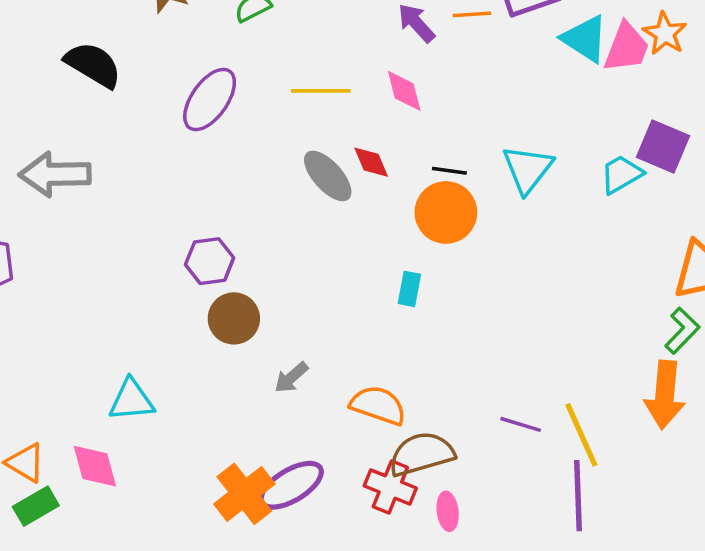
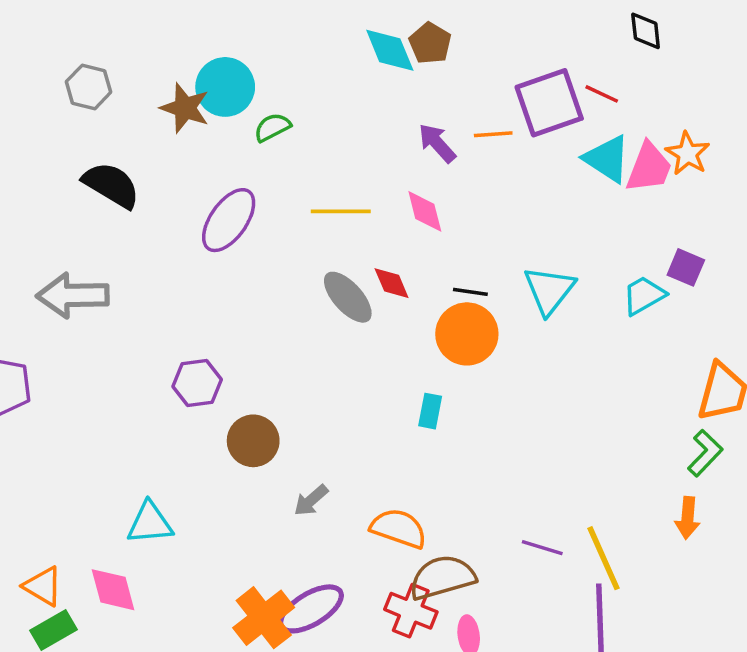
purple square: (663, 146) -> (686, 267), size x0.7
purple hexagon: (210, 261) -> (197, 383), moved
orange arrow: (665, 395) -> (688, 518), size x0.6

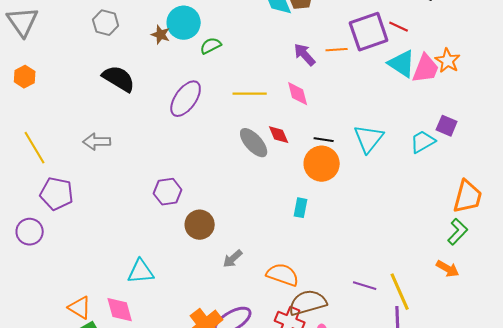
brown star: (185, 108) -> (161, 35), size x0.7
gray arrow: (73, 295) -> (97, 142), size x0.7
orange arrow: (688, 518) -> (448, 269), turned -65

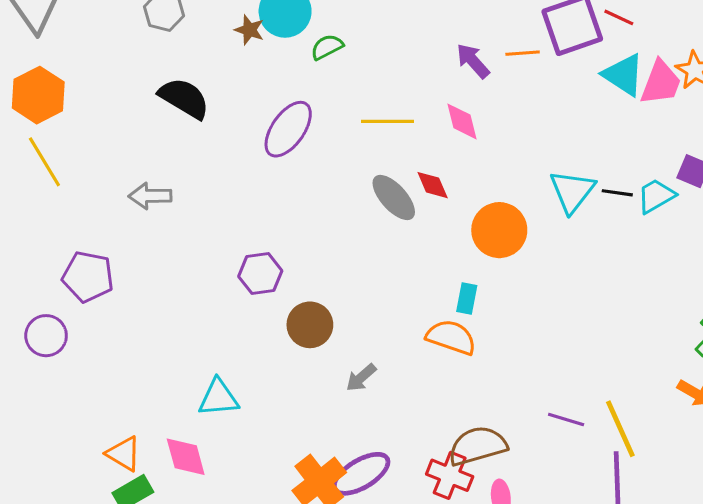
orange hexagon: (25, 77) -> (38, 95), size x1.6
black line: (324, 140) -> (617, 193), moved
yellow line: (35, 148) -> (44, 162), moved
orange semicircle: (283, 275) -> (451, 337), moved

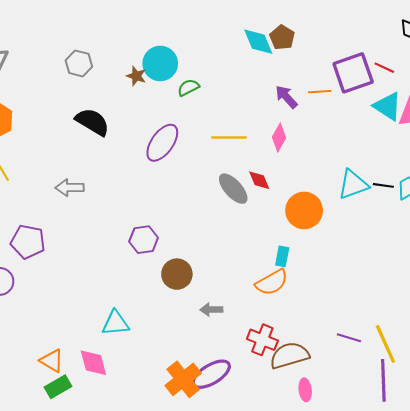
pink diamond: (462, 121) -> (279, 138), turned 44
cyan triangle: (572, 191) -> (353, 184), turned 32
orange semicircle: (451, 337) -> (272, 282), turned 132
gray arrow: (361, 378) -> (211, 310), turned 40
red cross: (450, 475) -> (262, 340), moved

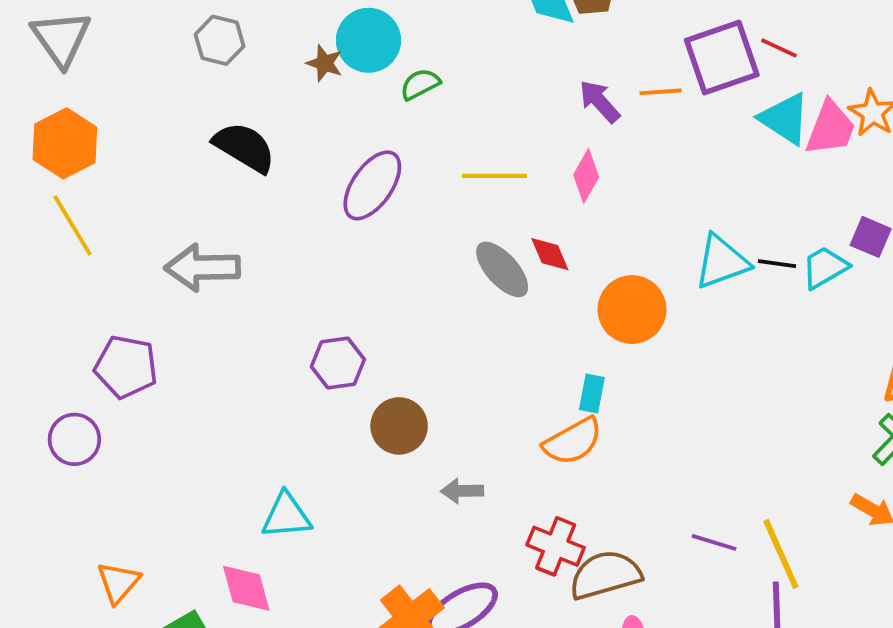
gray arrow: (70, 188) -> (202, 268), size x1.4
orange triangle: (52, 361) -> (118, 583), moved, turned 40

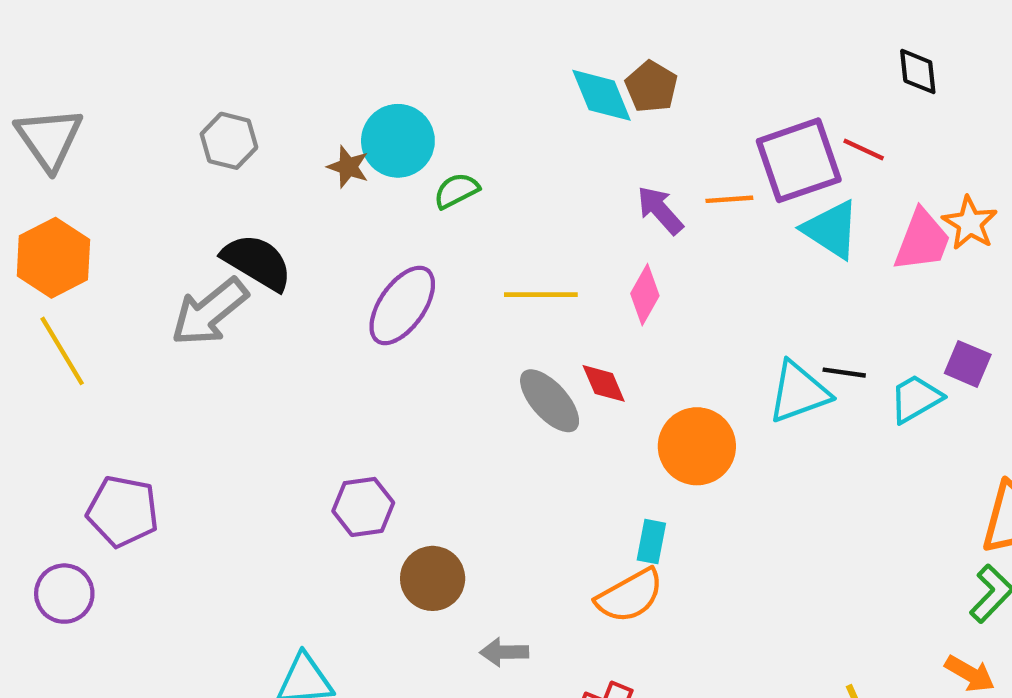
cyan triangle: (785, 119) -> (831, 230), moved
black line: (777, 264) -> (844, 373), moved
gray arrow: (202, 268) -> (209, 312), moved, turned -38

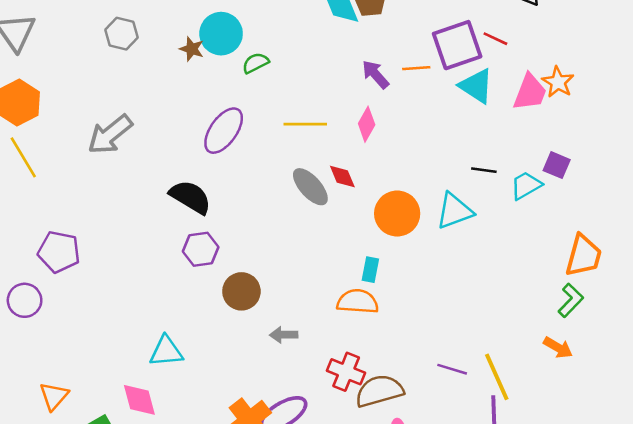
black semicircle: (257, 262) -> (190, 197), moved
cyan triangle: (799, 392) -> (455, 211), moved
orange semicircle: (630, 596) -> (358, 302), turned -147

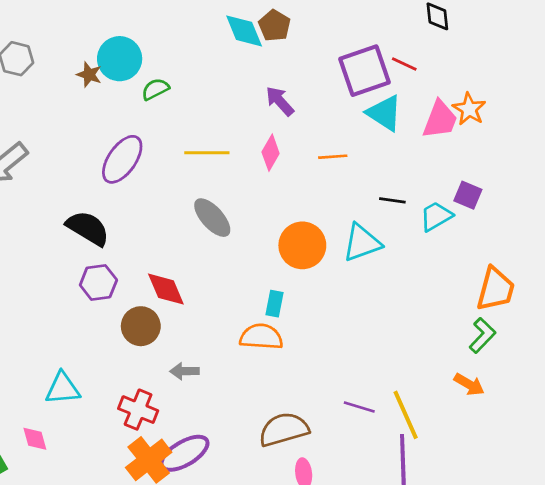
orange line: (416, 68) -> (333, 157), moved
red diamond: (342, 177) -> (166, 289), moved, size x1.4
red cross: (346, 372) -> (138, 410), moved
pink diamond: (139, 400) -> (35, 439), size x0.7

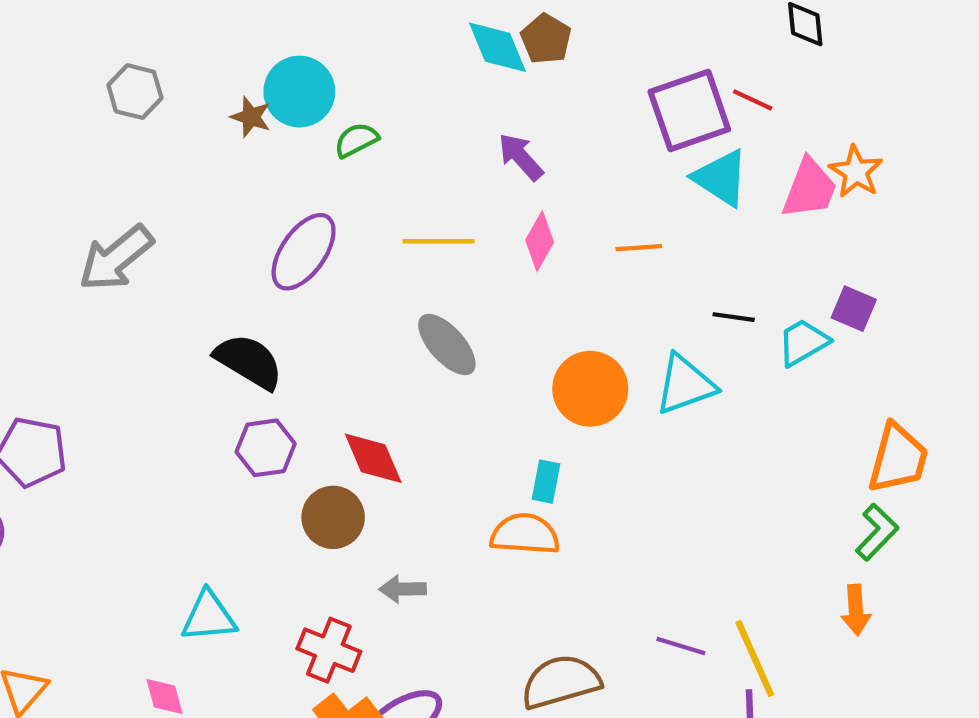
purple arrow: (280, 101) -> (521, 157), moved
orange arrow: (469, 384) -> (856, 610), turned 56

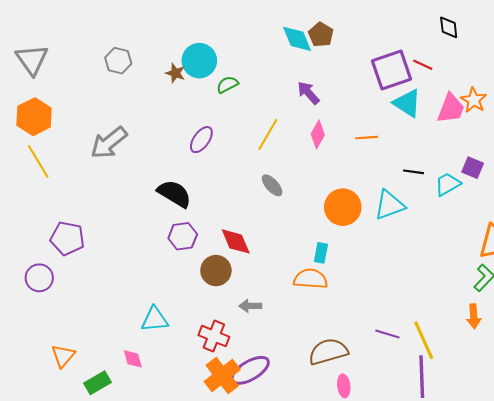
yellow line: (438, 241) -> (268, 134), turned -60
purple ellipse: (304, 252) -> (201, 140), size x0.7
gray ellipse: (447, 344) -> (272, 185), size x0.7

